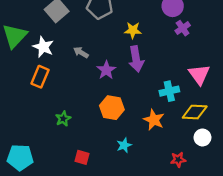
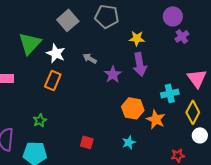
orange hexagon: (112, 108) -> (133, 108), moved
yellow diamond: (195, 112) -> (193, 112), turned -65
green star: (63, 119) -> (40, 120), moved
red square: (82, 157) -> (87, 142), moved

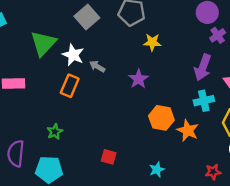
yellow star: (137, 38) -> (152, 42), moved
gray arrow: (90, 58) -> (97, 66), moved
purple arrow: (140, 64) -> (203, 67), moved, turned 30
cyan star: (129, 142) -> (157, 170), moved

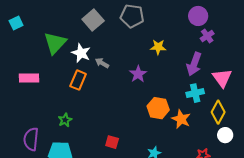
yellow star: (152, 42) -> (158, 47), moved

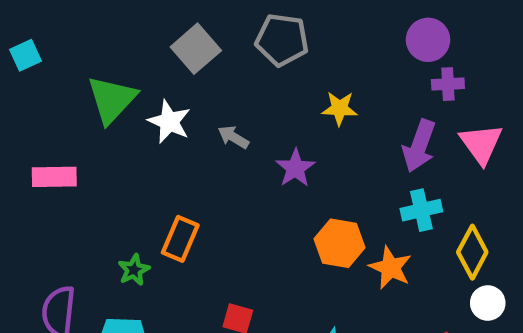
purple cross: (207, 36) -> (448, 84), turned 32
gray arrow: (102, 63) -> (233, 137), moved
pink triangle: (222, 78) -> (481, 144), moved
orange rectangle: (78, 80) -> (180, 239), moved

